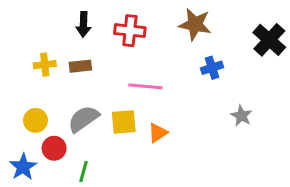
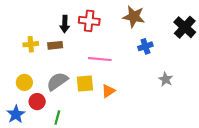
black arrow: (83, 24) -> (65, 24), moved

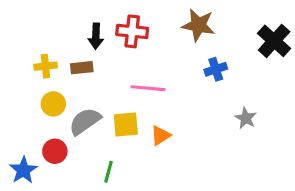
yellow circle: (24, 82) -> (53, 104), moved
green line: (57, 117) -> (109, 172), moved

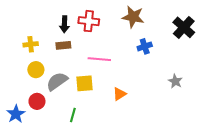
brown rectangle: (82, 68) -> (63, 45), moved
gray star: (246, 118) -> (175, 81), moved
orange triangle: (161, 135) -> (119, 94), moved

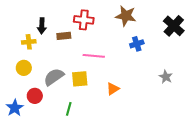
black arrow: (64, 24) -> (42, 26), moved
brown rectangle: (63, 45) -> (64, 36), moved
yellow circle: (36, 70) -> (24, 68), moved

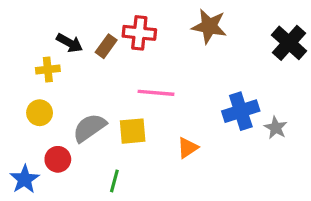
black arrow: (42, 26) -> (69, 43), turned -63
brown rectangle: (64, 36) -> (106, 46), moved, turned -48
blue cross: (137, 44) -> (241, 111), moved, size x1.5

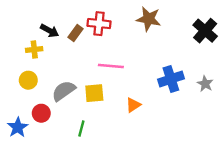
gray star: (276, 128) -> (205, 84), moved

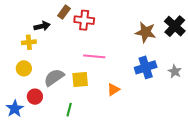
brown star: (149, 19) -> (146, 32), moved
black arrow: (50, 31) -> (42, 26), turned -42
brown rectangle: (75, 33) -> (64, 12), moved

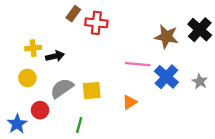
black arrow: (42, 26) -> (55, 56), moved
pink line: (94, 56) -> (138, 64), moved
blue cross: (146, 67) -> (166, 77), turned -30

